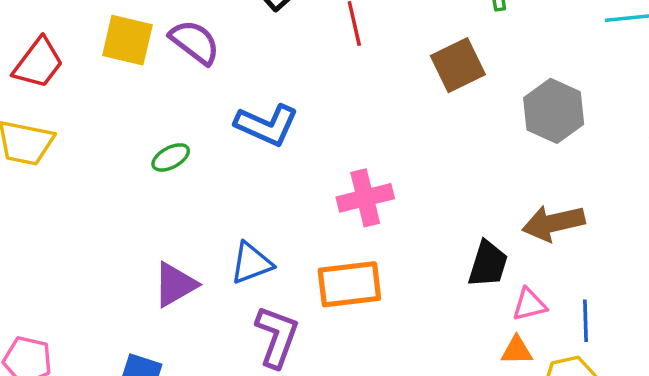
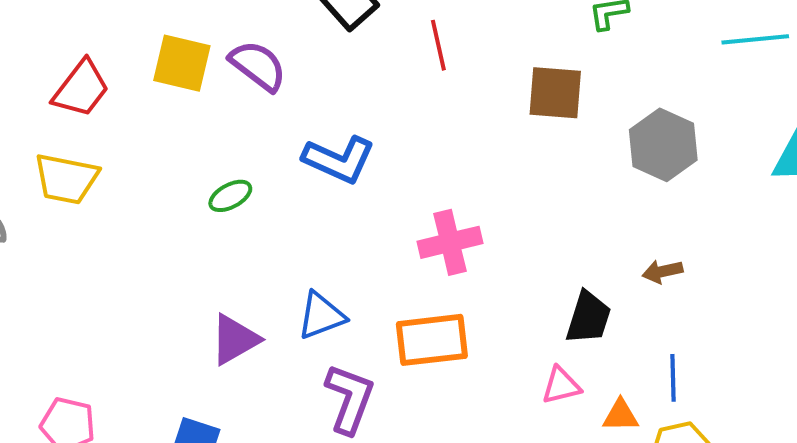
brown square: (458, 65) -> (555, 93), turned 30
brown arrow: (553, 223) -> (662, 271), size x0.6
pink triangle: (529, 305) -> (561, 385), moved
blue line: (586, 321) -> (673, 378), moved

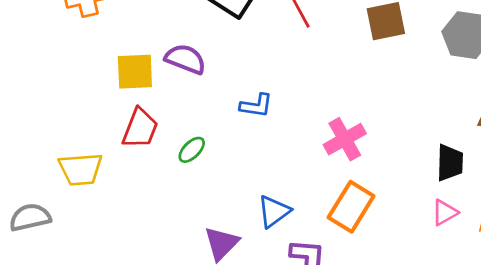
red trapezoid: (81, 89) -> (140, 128), moved
blue L-shape: (339, 160) -> (256, 106), size x0.7
orange rectangle: (432, 340) -> (351, 207), turned -36

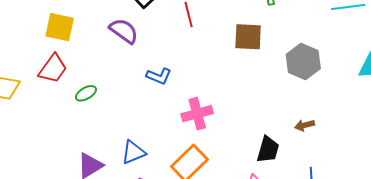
purple semicircle: (185, 59) -> (124, 31), moved
blue L-shape: (256, 106) -> (159, 76), moved

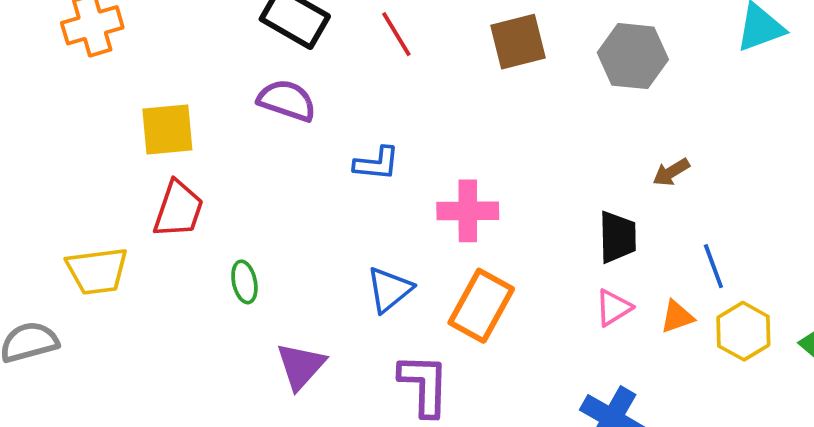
green ellipse: (86, 93) -> (244, 282), moved, turned -55
pink cross: (197, 114) -> (468, 211), turned 32
blue triangle: (133, 152) -> (389, 290), moved

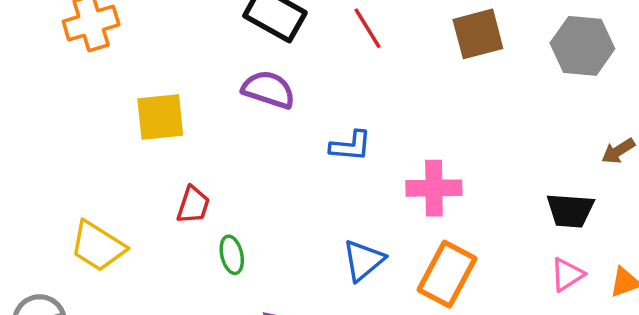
red trapezoid: (178, 209) -> (193, 205), moved, size x0.7
black trapezoid: (618, 237) -> (570, 210), turned 96
yellow trapezoid: (97, 271) -> (98, 246), turned 40

